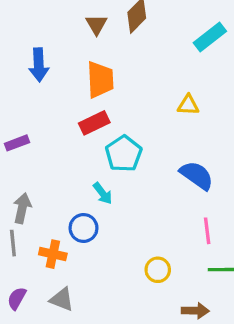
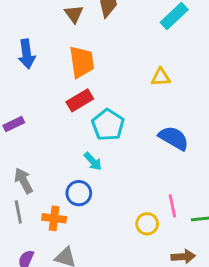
gray arrow: (22, 208) -> (24, 181), turned -35
pink line: (207, 231) -> (172, 206), moved

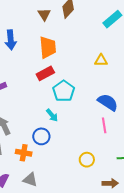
pink line: (172, 206) -> (104, 125), moved

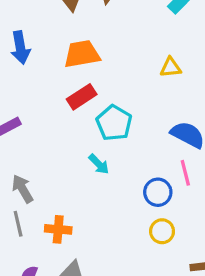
orange trapezoid: (48, 47) -> (82, 54), turned -90
blue circle: (41, 136) -> (158, 192), moved

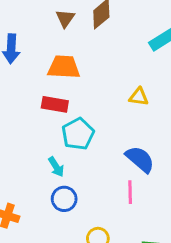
red rectangle: (82, 97) -> (55, 104), turned 30
blue circle: (158, 192) -> (64, 199), moved

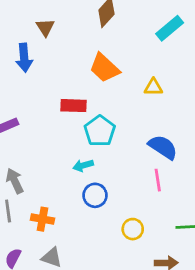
brown triangle: (65, 18) -> (45, 27), moved
orange trapezoid: (64, 67) -> (104, 68), moved, turned -132
cyan arrow: (56, 167) -> (83, 165), turned 114

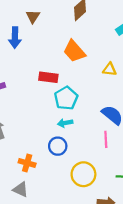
cyan arrow: (83, 165) -> (65, 123), moved
orange cross: (42, 219) -> (27, 163), moved
yellow circle: (133, 229) -> (83, 174), size x1.5

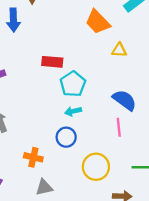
orange trapezoid: (74, 51) -> (98, 22), moved
gray triangle: (21, 190) -> (44, 187), moved, turned -35

